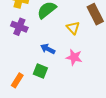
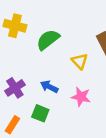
purple cross: (19, 27) -> (15, 88), moved, turned 35

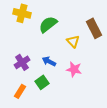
green square: (40, 113) -> (42, 82), turned 32

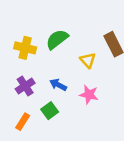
yellow cross: (22, 13) -> (25, 48), moved

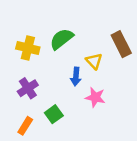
blue arrow: (58, 85) -> (76, 77), moved, turned -112

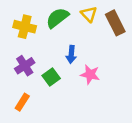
yellow triangle: (94, 61) -> (89, 14), moved
green square: (54, 114) -> (51, 77), moved

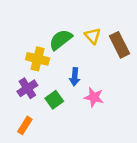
yellow cross: (25, 27) -> (38, 59), moved

